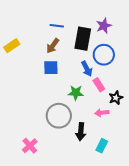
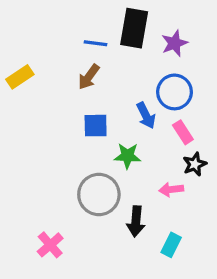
black rectangle: (83, 39) -> (134, 28), moved
blue square: (51, 68) -> (96, 126), moved
pink rectangle: (99, 85) -> (183, 132), moved

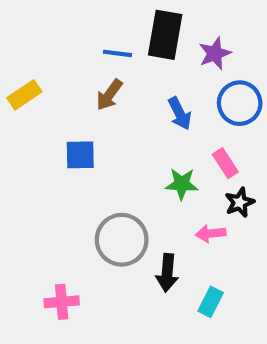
blue circle: (175, 92) -> (240, 103), moved
blue arrow: (146, 116) -> (180, 113), moved
blue square: (96, 126) -> (80, 155), moved
green star: (127, 156) -> (182, 184), moved
pink cross: (50, 245) -> (62, 302), turned 36

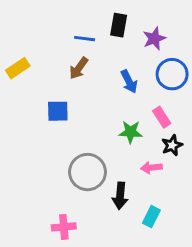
black rectangle: (165, 35) -> (119, 25), size x0.7
pink cross: (62, 302) -> (64, 227), moved

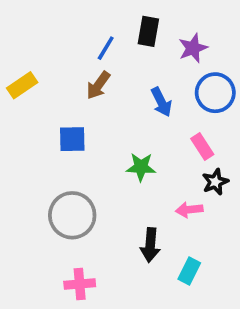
blue line: (85, 39) -> (106, 48), turned -66
green star: (131, 132) -> (141, 167), moved
gray circle: (88, 172) -> (72, 215), moved

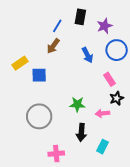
yellow rectangle: (22, 85) -> (20, 63), moved
green star: (141, 167) -> (77, 104), moved
pink cross: (80, 284) -> (56, 154), moved

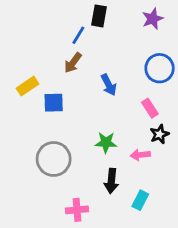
black rectangle: (80, 17) -> (99, 16), moved
purple star: (104, 26) -> (153, 19), moved
blue arrow: (87, 55) -> (109, 85), moved

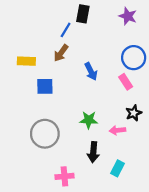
purple star: (153, 19) -> (128, 16), turned -30
yellow rectangle: (28, 86) -> (26, 61), moved, turned 36
pink rectangle: (150, 108) -> (126, 82), moved

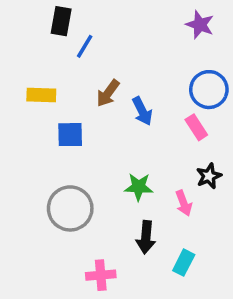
black rectangle: (83, 14) -> (61, 21), moved
blue line: (66, 30) -> (85, 46), moved
brown arrow: (61, 53) -> (108, 93), moved
pink arrow: (117, 130) -> (184, 203), turned -105

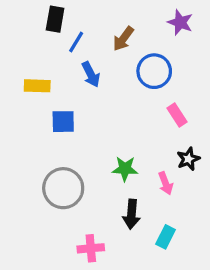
blue circle: (209, 90) -> (154, 71), moved
brown arrow: (108, 93) -> (123, 39), moved
blue arrow: (142, 111) -> (91, 74), moved

